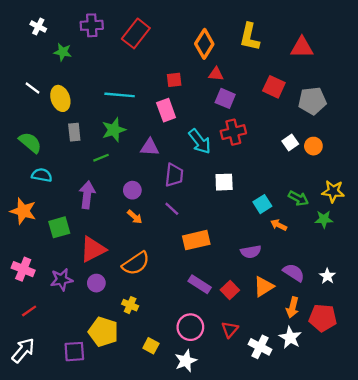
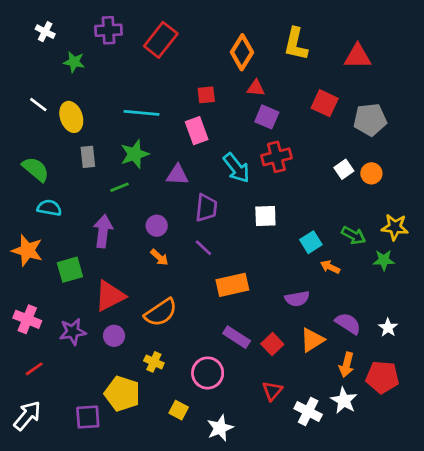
pink circle: (190, 327) -> (208, 373), moved

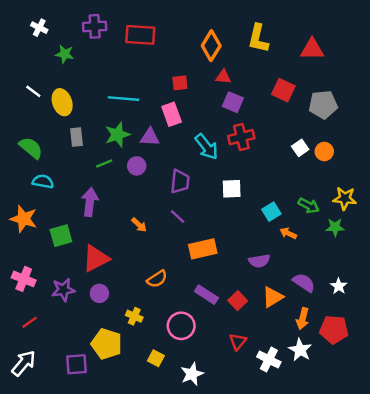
red rectangle: (161, 40) -> (140, 35), turned 56
purple triangle: (177, 175) -> (150, 137), moved
purple circle: (157, 226) -> (137, 166), moved
orange semicircle: (161, 312) -> (157, 279), moved, size x0.7

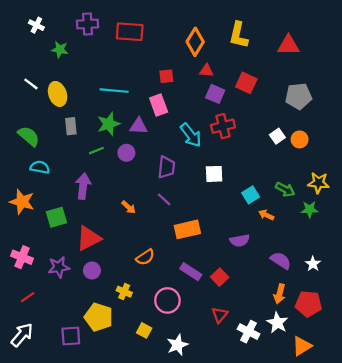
red square: (283, 90) -> (246, 83), moved
orange triangle: (273, 297) -> (302, 346), moved

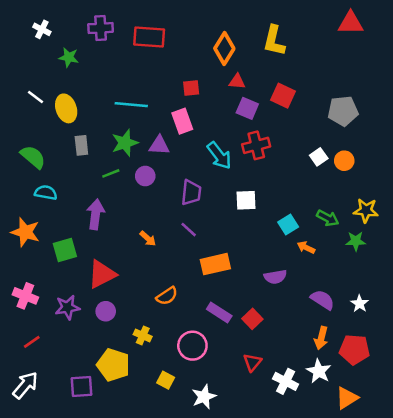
red triangle: (288, 45) -> (351, 23), moved

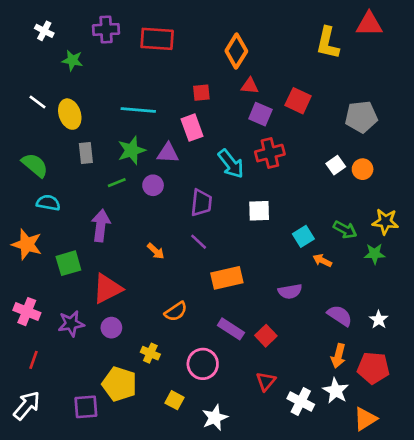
yellow L-shape: (274, 41) -> (328, 43), moved
red line: (32, 342) -> (33, 360), turned -36

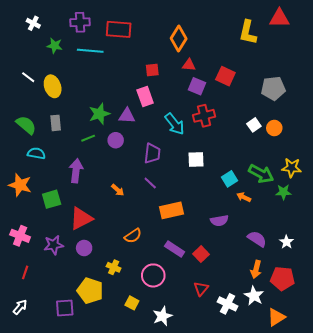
cyan line: (138, 110) -> (90, 51), moved
gray rectangle: (86, 153) -> (56, 123), moved
green arrow: (345, 230) -> (261, 174), size x1.4
white arrow: (27, 406) -> (20, 307), size x0.7

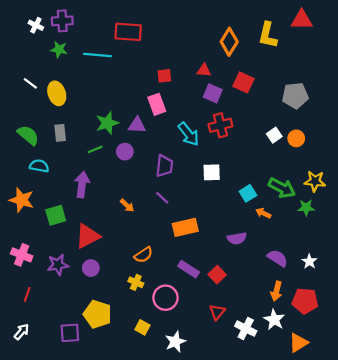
purple cross: (80, 22) -> (62, 21), moved
orange diamond: (179, 39) -> (229, 42), moved
yellow cross: (114, 267) -> (136, 282), moved

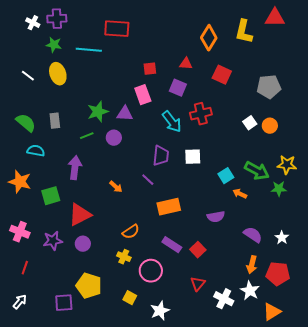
yellow ellipse: (57, 93) -> (58, 74), moved
purple square: (213, 93) -> (178, 88), moved
purple trapezoid: (164, 166) -> (161, 156), moved

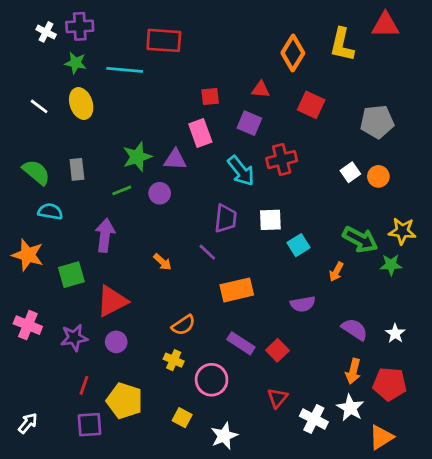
cyan square: (226, 176) -> (298, 245), moved
orange arrow: (240, 194) -> (336, 272), turned -88
red line: (25, 268) -> (84, 385), moved

